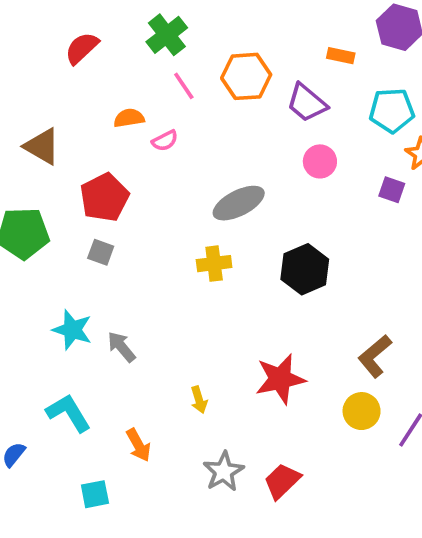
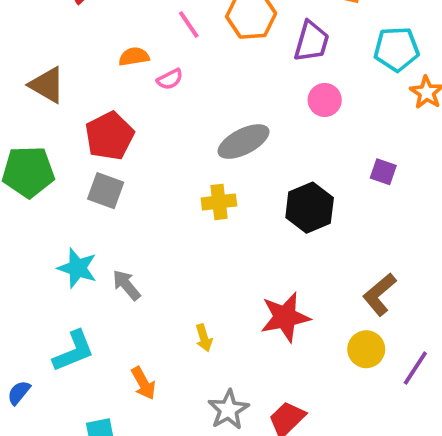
purple trapezoid: (307, 103) -> (311, 41), turned -114
purple square: (392, 190) -> (383, 172), moved
gray square: (101, 252) -> (106, 191), size x1.4
cyan L-shape: (69, 413) -> (74, 351), turned 99

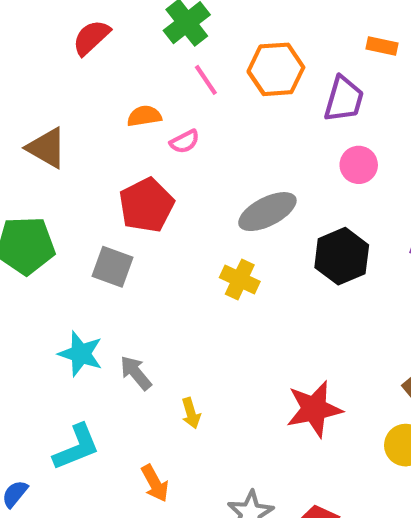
red pentagon: (109, 136) -> (146, 205), moved
yellow cross: (219, 202) -> (240, 280), turned 32
black hexagon: (310, 208) -> (342, 256), moved
yellow arrow: (204, 338) -> (191, 413), moved

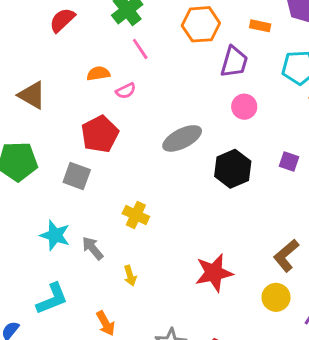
orange hexagon: (276, 69) -> (201, 24), moved
yellow cross: (240, 280) -> (136, 215), moved

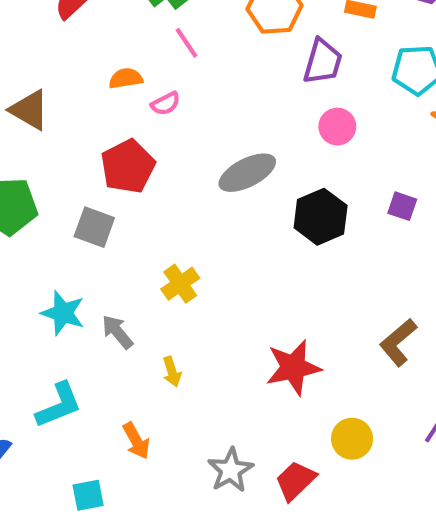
yellow cross: (136, 215) -> (180, 284), turned 30
yellow circle: (276, 297) -> (352, 439), moved

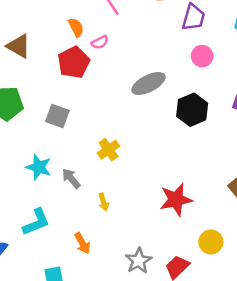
orange semicircle: (126, 78) -> (76, 27), turned 72
red pentagon: (128, 166) -> (74, 62), moved

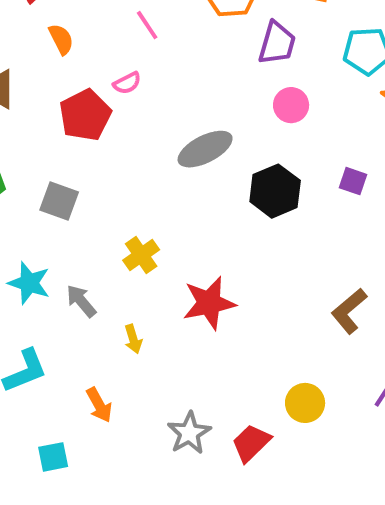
orange semicircle: (76, 27) -> (61, 39), moved
red star: (176, 200) -> (209, 303), moved

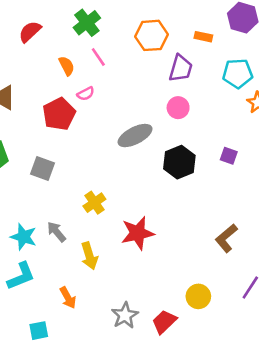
orange semicircle: (61, 39) -> (67, 66), moved
pink circle: (291, 105) -> (178, 108), moved
cyan star: (29, 283) -> (24, 237), moved
yellow arrow: (133, 339) -> (89, 256), size x1.5

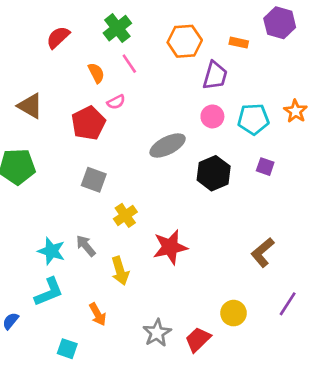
cyan pentagon: (238, 73) -> (253, 119), moved
gray square: (43, 168) -> (94, 180), moved
cyan square: (39, 331) -> (67, 349), turned 30

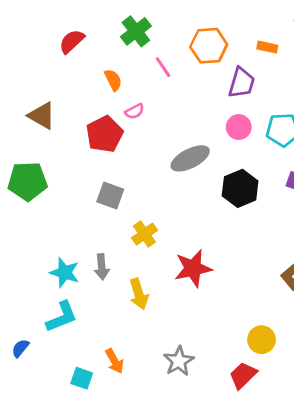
pink line: (129, 64) -> (163, 67), moved
gray arrow: (86, 246) -> (102, 267), turned -145
orange arrow: (98, 314) -> (115, 361), moved
red trapezoid: (198, 339) -> (243, 375), moved

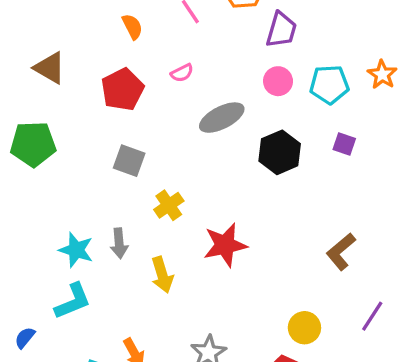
pink semicircle: (134, 111) -> (182, 73), moved

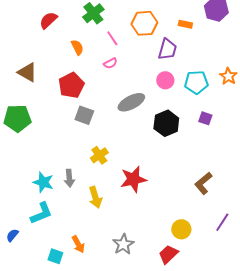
pink semicircle: (182, 73) -> (110, 63), moved
gray square: (129, 161) -> (84, 115), moved

